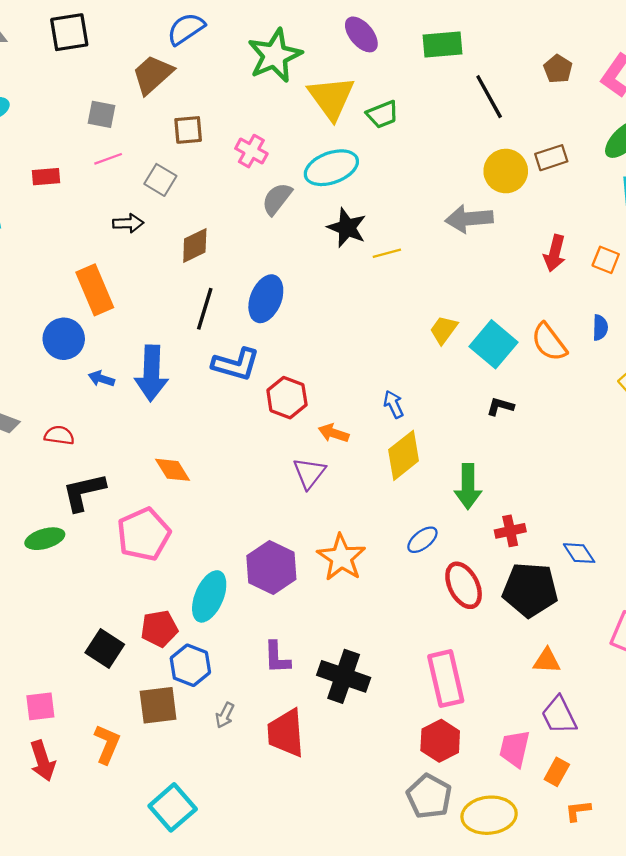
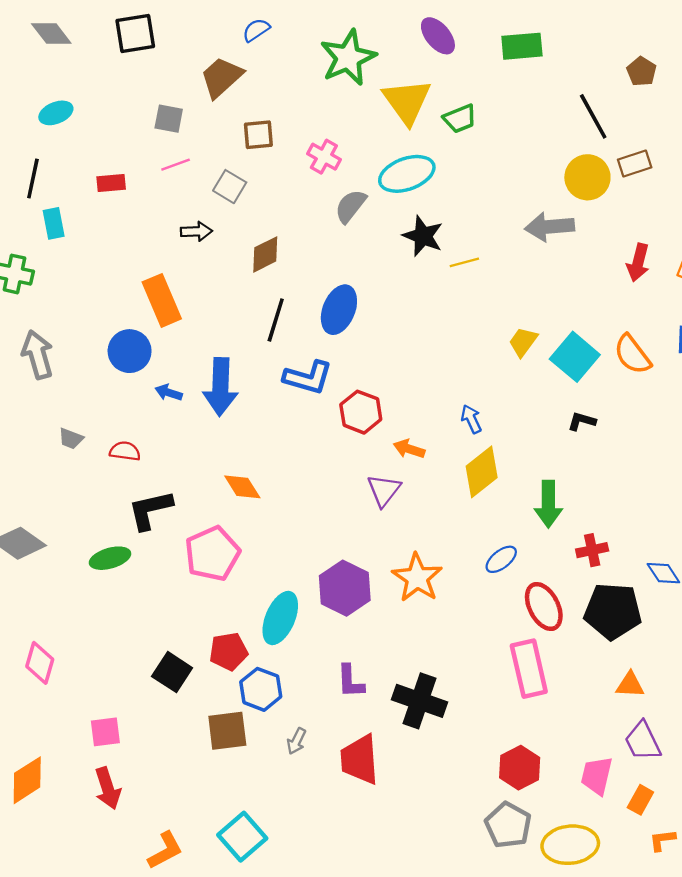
blue semicircle: (186, 29) -> (256, 30), size x0.7
black line: (489, 97) -> (593, 116), moved
pink rectangle: (446, 679) -> (529, 669), moved
orange L-shape: (107, 744) -> (165, 850), moved, turned 39

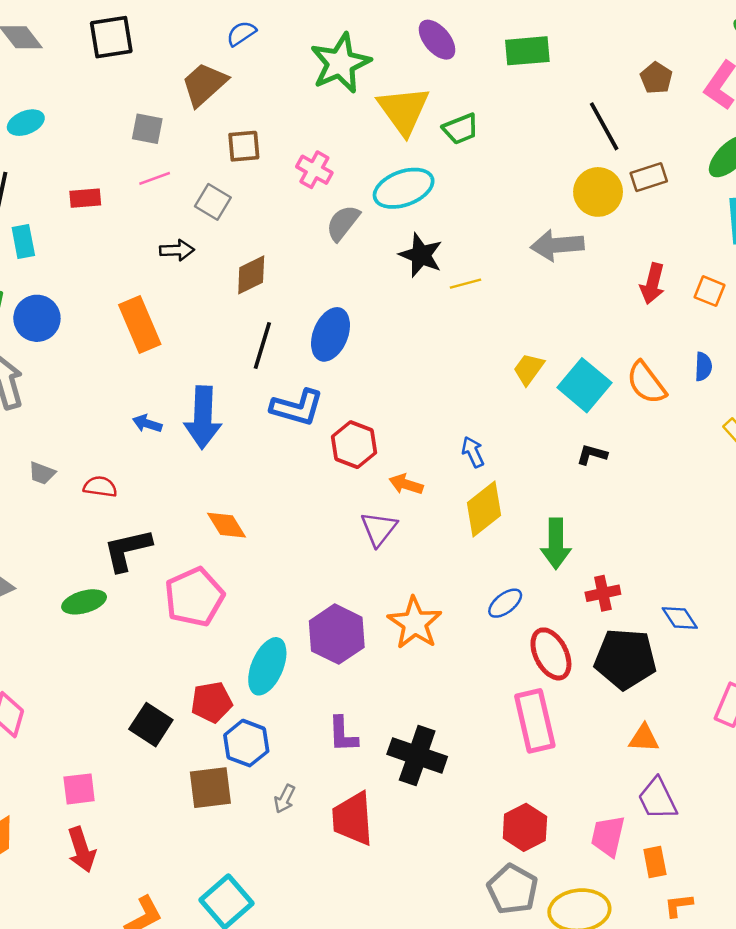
blue circle: (130, 351) -> (37, 318), moved
orange rectangle: (640, 800) -> (655, 862), turned -40

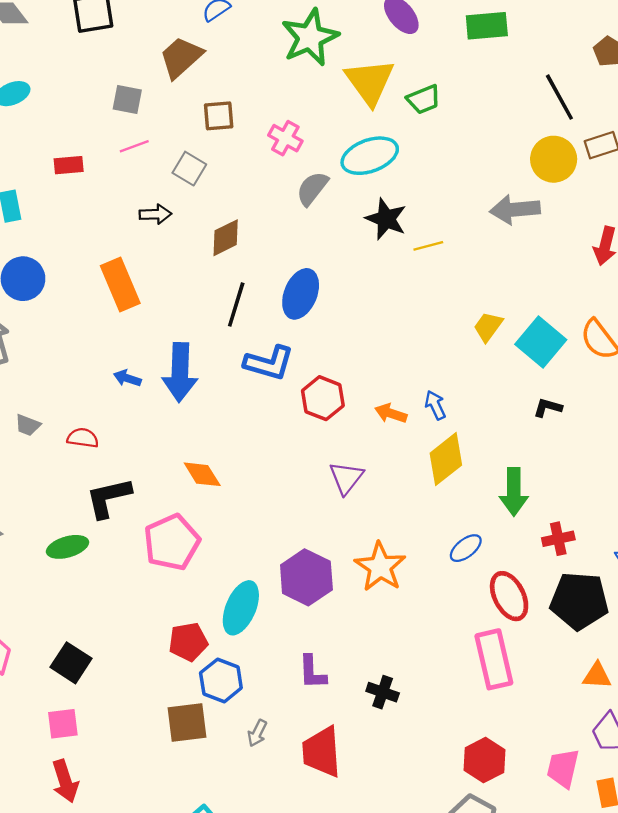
orange arrow: (406, 484) -> (391, 413), moved
black square: (151, 725) -> (71, 663), moved
black cross: (417, 755) -> (383, 692), size x0.6

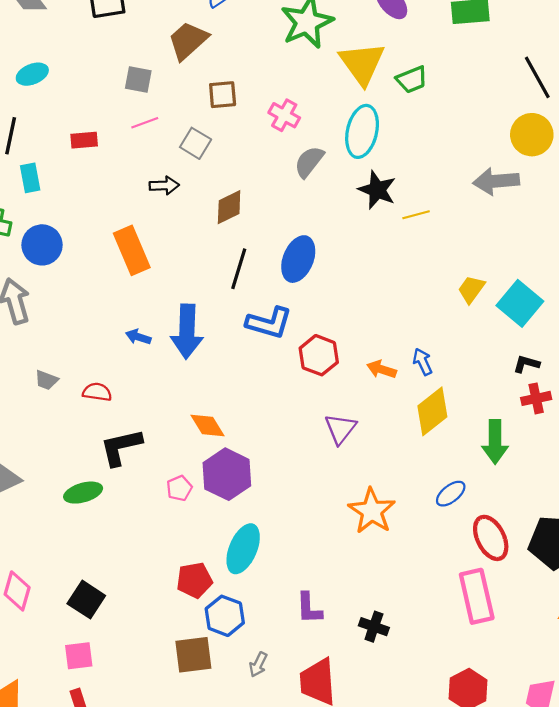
cyan ellipse: (370, 156) -> (362, 131), turned -57
red cross: (558, 539) -> (536, 398), moved
pink pentagon: (172, 542) -> (179, 488), size x0.5
purple hexagon: (306, 577) -> (227, 474), moved

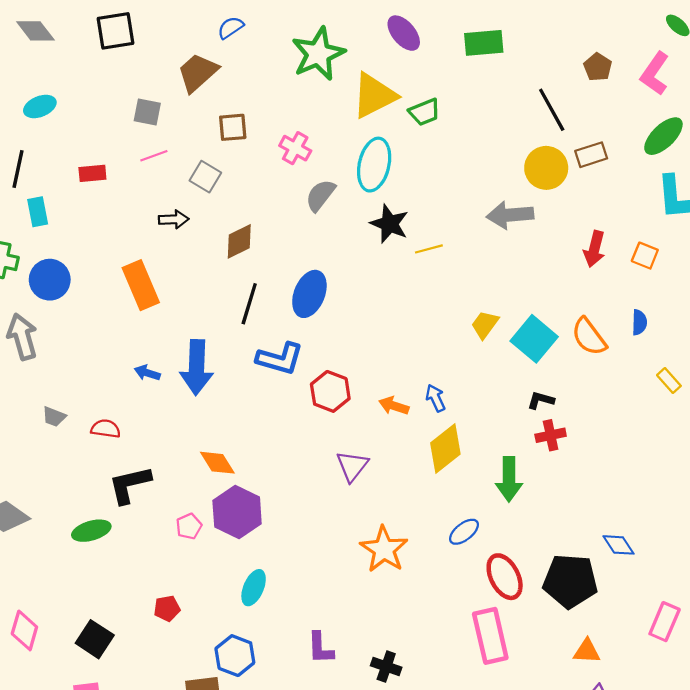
yellow triangle: (362, 63) -> (374, 96), turned 39
cyan ellipse: (243, 549) -> (254, 588), size x0.7
red pentagon: (194, 580) -> (167, 608), moved, size x0.7

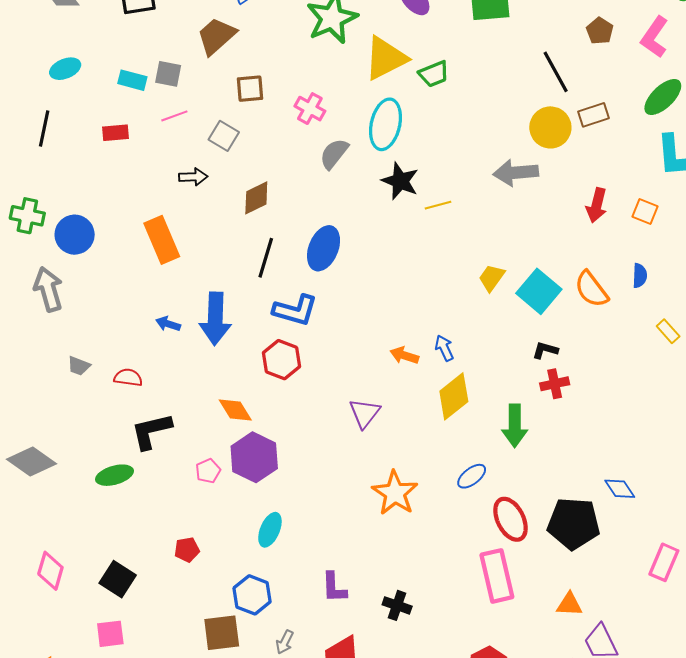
cyan rectangle: (38, 212) -> (132, 80), moved, turned -64
red hexagon: (330, 391) -> (282, 360), moved
orange triangle: (587, 651) -> (569, 604), moved

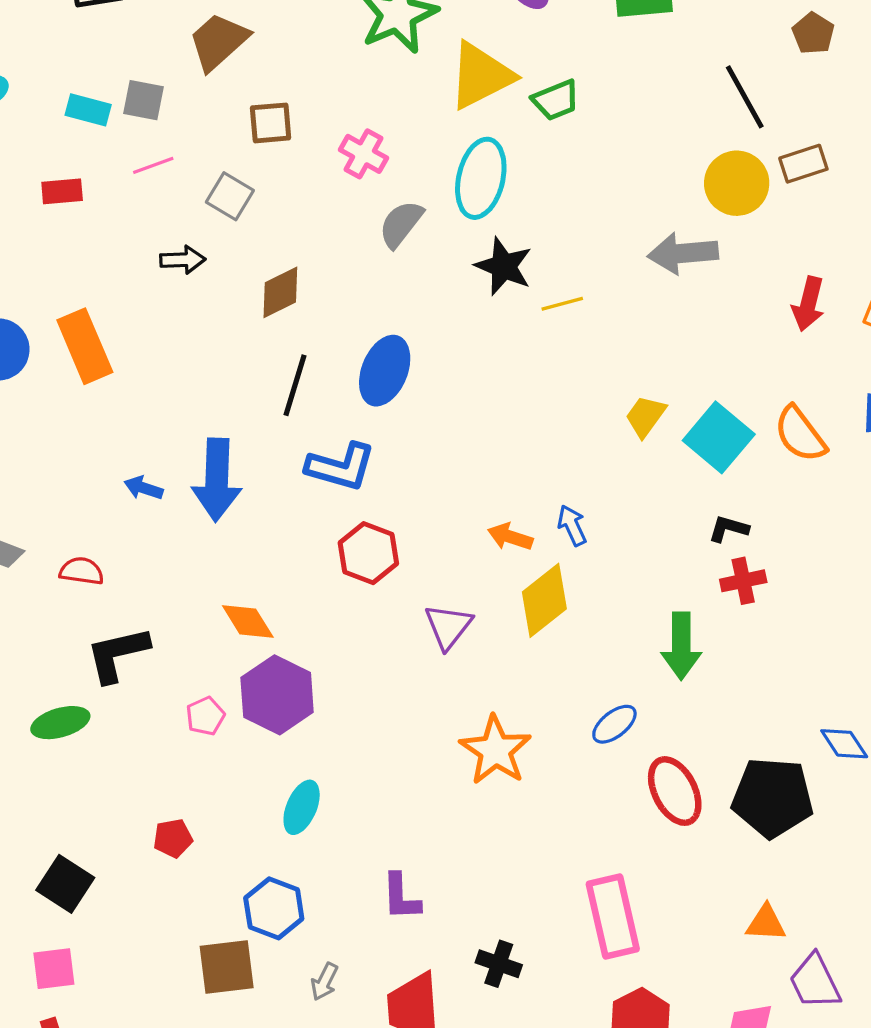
orange rectangle: (162, 240) -> (85, 346), moved
red hexagon: (282, 360) -> (368, 553), moved
yellow diamond: (454, 396) -> (544, 600), moved
pink rectangle: (497, 576) -> (613, 916), moved
black cross: (397, 605) -> (499, 964), moved

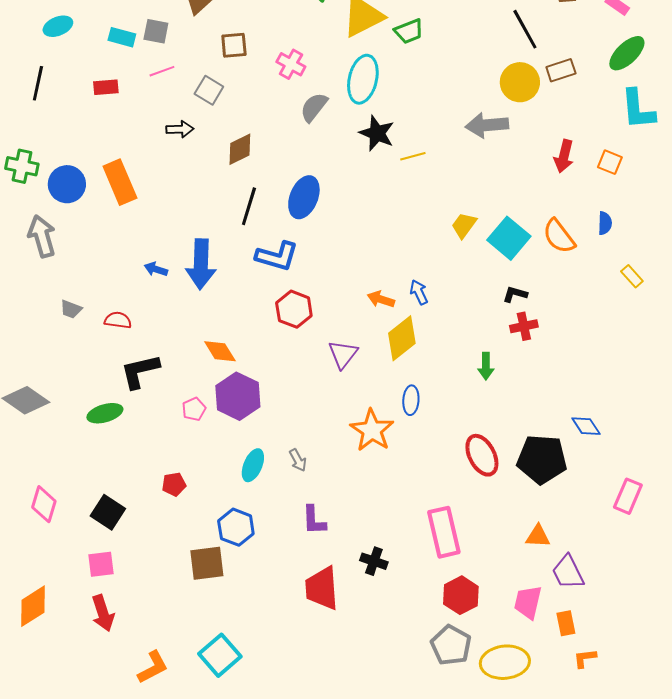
green arrow: (681, 646) -> (486, 366), size x0.7
blue ellipse: (614, 724) -> (411, 400), moved, turned -48
gray arrow: (324, 982) -> (298, 460), moved, turned -55

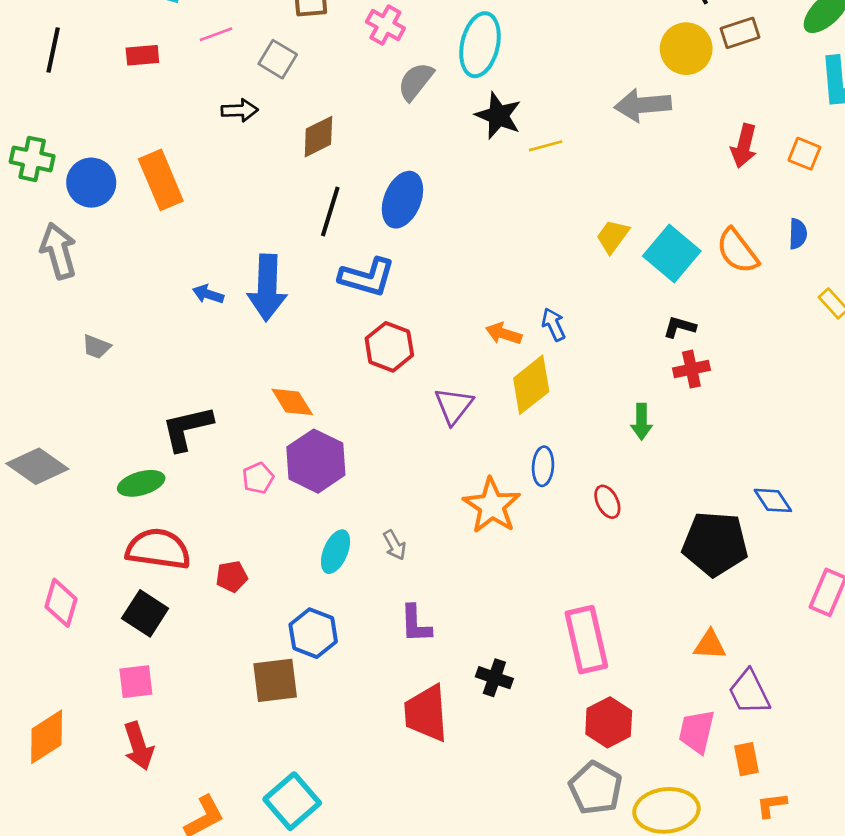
red semicircle: (118, 320) -> (158, 549), moved, size x1.8
red ellipse: (482, 455) -> (607, 502), moved, size x0.6

